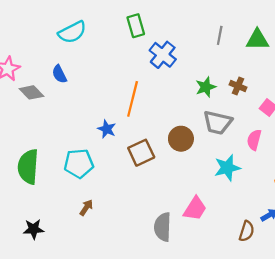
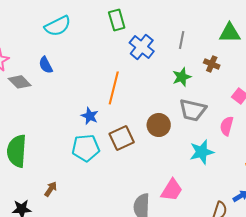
gray line: (220, 35) -> (182, 40), moved
brown cross: (238, 86) -> (212, 64), moved
cyan pentagon: (79, 163) -> (86, 148), moved
brown arrow: (86, 208) -> (51, 189), moved

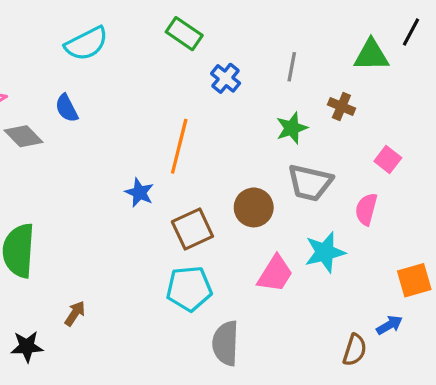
green rectangle: (117, 20) -> (184, 34), turned -40
blue cross: (142, 47) -> (226, 78), size x0.7
cyan pentagon: (86, 148) -> (189, 289), moved
pink trapezoid: (172, 190) -> (275, 274), moved

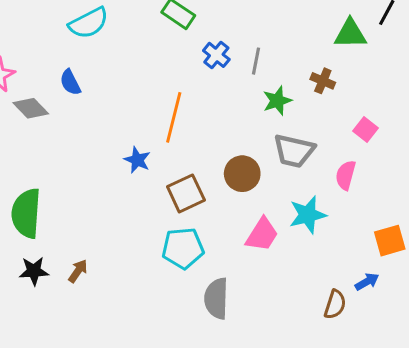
gray line: (292, 67) -> (256, 61), moved
black star: (27, 347) -> (34, 271), moved

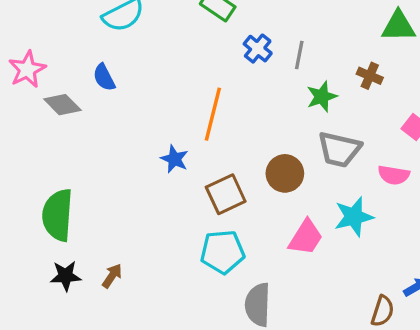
pink semicircle: (346, 175) -> (394, 175), turned -96

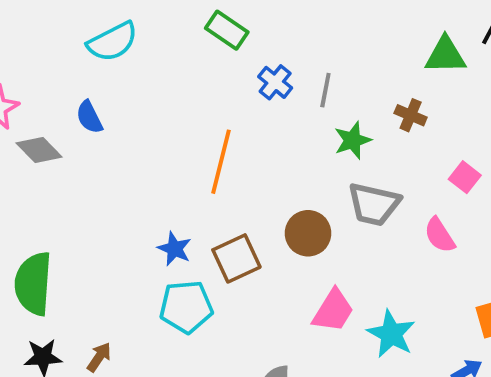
blue star: (174, 159) -> (175, 249), moved
pink semicircle: (394, 175) -> (440, 235), turned 48
cyan star: (354, 217) -> (391, 334), moved, turned -30
cyan pentagon: (222, 252) -> (186, 307), moved

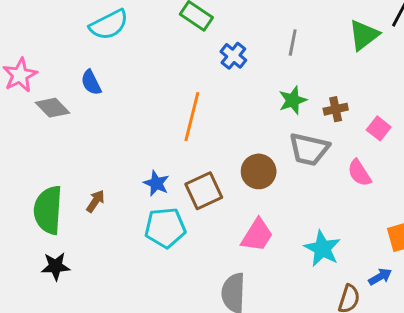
green triangle: (445, 55) -> (364, 35), turned -36
gray line: (325, 90) -> (293, 42), moved
brown cross: (411, 115) -> (336, 109), moved, turned -35
pink trapezoid: (333, 311) -> (257, 235), moved
brown arrow: (99, 357) -> (96, 201), moved

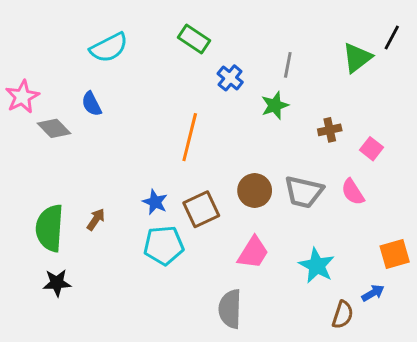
green star: (293, 100) -> (275, 105), moved
gray trapezoid: (309, 149) -> (304, 192), moved

